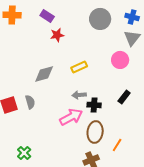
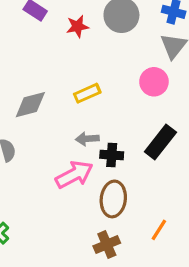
red star: (57, 35) -> (77, 26), moved
black rectangle: (124, 97) -> (160, 142), size x1.5
orange line: (117, 145) -> (159, 230), moved

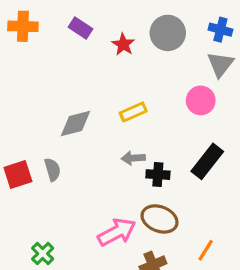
red star: (77, 26) -> (123, 44), turned -30
pink arrow: (74, 175) -> (117, 232), moved
brown ellipse: (113, 199) -> (160, 219), turned -76

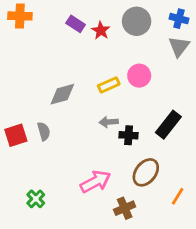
purple rectangle: (81, 28) -> (76, 24), moved
pink circle: (201, 100) -> (139, 76), moved
brown ellipse: (160, 219) -> (146, 172), moved, turned -72
orange line: (206, 250) -> (178, 196), moved

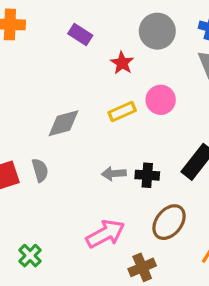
red star: (101, 31) -> (122, 63), moved
gray arrow: (109, 122) -> (114, 174), moved

